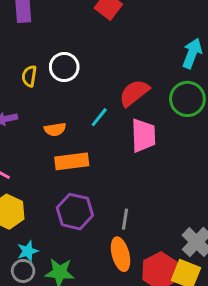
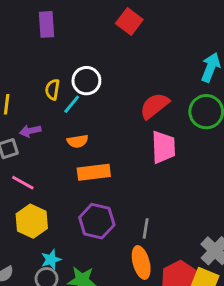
cyan line: (99, 117) -> (72, 104), moved

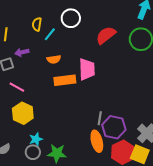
white circle: (86, 81) -> (71, 18), moved
pink trapezoid: (163, 147) -> (87, 69), moved
purple hexagon: (97, 221) -> (114, 127), moved

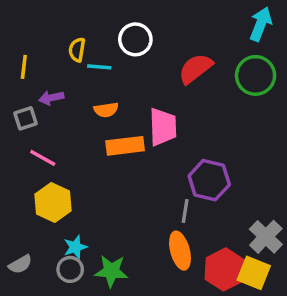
cyan line: (50, 34) -> (99, 67), turned 56
purple hexagon: (114, 127) -> (209, 180), moved

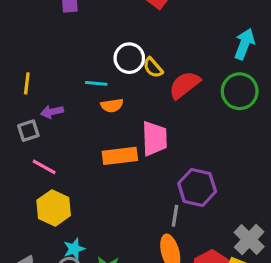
yellow semicircle: (77, 50) -> (153, 68), moved, turned -50
orange semicircle: (106, 110) -> (112, 105), moved

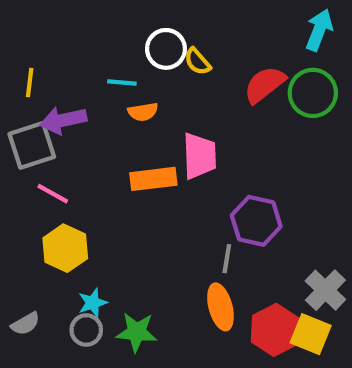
red semicircle: (184, 85) -> (265, 85), moved
purple arrow: (52, 112) -> (63, 120), size x1.5
gray square: (28, 131) -> (32, 145), size x1.6

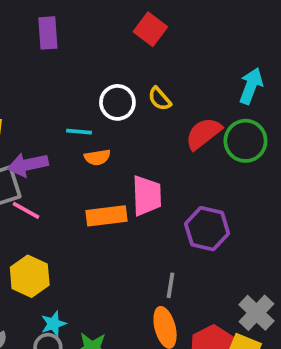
yellow semicircle: (197, 61) -> (160, 99), moved
pink line: (53, 194) -> (26, 210), moved
purple hexagon: (256, 221) -> (207, 229), moved

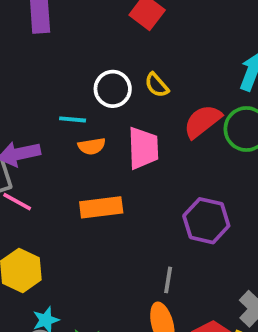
pink trapezoid: (147, 196) -> (143, 148), moved

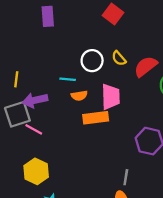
red semicircle: (202, 121) -> (146, 66), moved
orange rectangle: (101, 207) -> (96, 118), moved

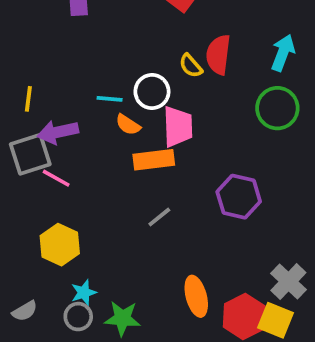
white circle: (92, 61) -> (152, 92), moved
red semicircle: (146, 66) -> (218, 55), moved, turned -45
orange semicircle: (79, 96) -> (128, 125), turned 42
gray line: (126, 177) -> (159, 217), moved, turned 42

